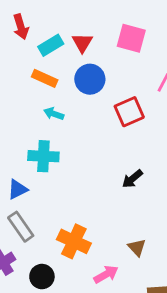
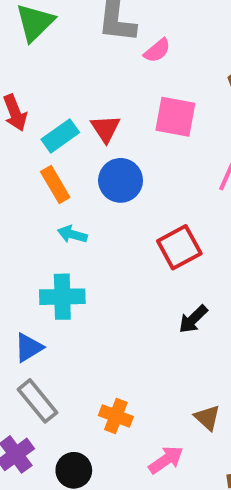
orange rectangle: (45, 78) -> (55, 184), turned 40
red square: (129, 112) -> (179, 247), moved
orange cross: (74, 241) -> (116, 416), size x0.7

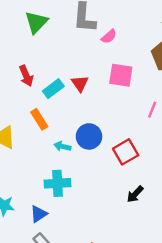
blue circle: (121, 180) -> (89, 136), moved
orange rectangle: (55, 184) -> (39, 119), moved

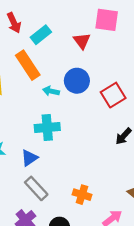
red triangle: (80, 83) -> (82, 41), moved
orange rectangle: (39, 119) -> (28, 65), size x1.4

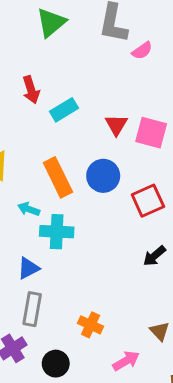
pink square: (107, 20) -> (151, 133), moved
orange rectangle: (28, 65) -> (58, 177), moved
cyan arrow: (51, 91) -> (29, 209), moved
gray rectangle: (36, 188) -> (32, 309), turned 45

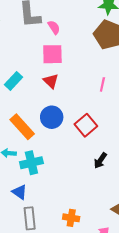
pink semicircle: (142, 51) -> (54, 27), turned -72
pink square: (151, 133) -> (52, 54), moved
blue triangle: (28, 268) -> (20, 192), turned -42

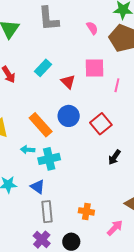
pink semicircle: (54, 27) -> (92, 28), moved
pink square: (52, 54) -> (95, 68), moved
cyan rectangle: (14, 81) -> (43, 68), moved

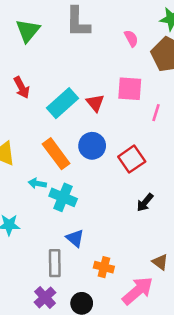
cyan rectangle: (43, 68) -> (63, 103), moved, size x1.4
cyan cross: (49, 159) -> (63, 197), turned 30
blue triangle: (38, 187) -> (75, 238), moved
pink arrow: (115, 228) -> (138, 291), size x1.5

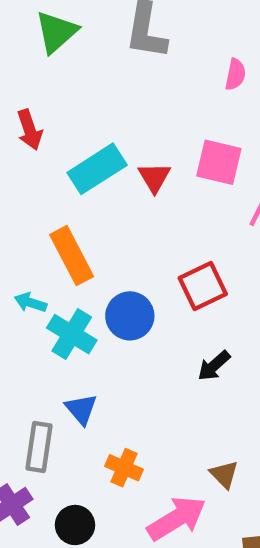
pink semicircle: (131, 38) -> (235, 74), turned 30
blue circle: (92, 146) -> (130, 316), moved

